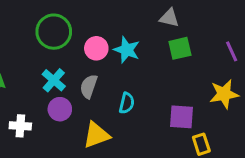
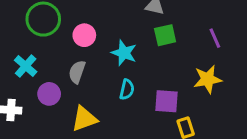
cyan star: (127, 50) -> (124, 53), moved
cyan cross: (54, 80) -> (26, 66), moved
cyan semicircle: (127, 103) -> (127, 89), moved

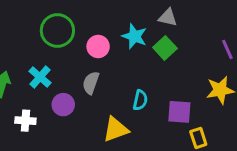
green square: (165, 35) -> (165, 48), moved, turned -30
cyan star: (124, 53) -> (134, 36), moved
yellow triangle: (84, 119) -> (116, 129), moved

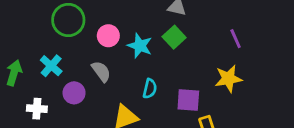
cyan star: (134, 36) -> (140, 46), moved
gray semicircle: (91, 83) -> (101, 71), turned 125

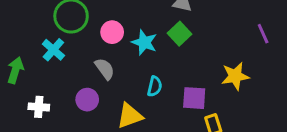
purple line: (236, 39) -> (263, 34), moved
cyan cross: (51, 66) -> (53, 50), moved
purple circle: (74, 93) -> (87, 100), moved

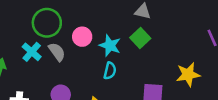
gray semicircle: (105, 69) -> (57, 52), moved
cyan semicircle: (155, 86) -> (110, 71), moved

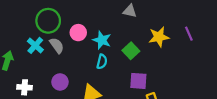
green square: (140, 38) -> (131, 51), moved
yellow star: (188, 74) -> (159, 37), moved

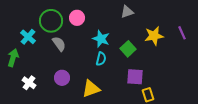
gray triangle: (130, 11) -> (127, 12), turned -32
pink circle: (78, 33) -> (77, 18), moved
cyan cross: (35, 45) -> (28, 37), moved
white cross: (25, 87) -> (29, 83), turned 32

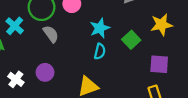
cyan star: (101, 39) -> (100, 28), turned 30
purple square: (135, 77) -> (159, 64), moved
purple circle: (62, 78) -> (45, 72), moved

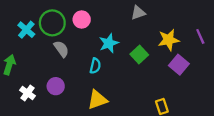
cyan cross: (15, 26) -> (26, 30), moved
cyan semicircle: (100, 51) -> (95, 66), moved
purple square: (159, 64) -> (179, 65), moved, turned 36

